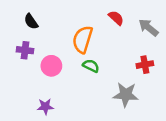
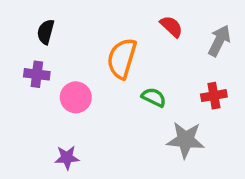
black semicircle: (31, 21) -> (46, 32), turned 49
gray arrow: (148, 27) -> (219, 41), turned 78
green semicircle: (91, 66) -> (154, 97), moved

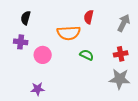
red semicircle: (171, 26) -> (89, 17), moved, turned -120
orange semicircle: (122, 58) -> (69, 33), turned -110
gray star: (186, 140) -> (120, 79), moved

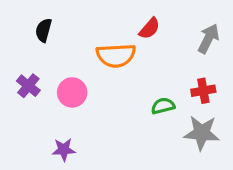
red semicircle: (89, 17) -> (150, 29), turned -152
purple cross: (21, 42) -> (28, 86), moved, turned 32
green semicircle: (87, 55) -> (163, 106), moved, turned -40

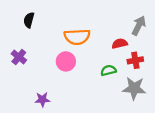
red semicircle: (150, 29) -> (120, 44), moved, turned -144
pink circle: (72, 92) -> (66, 61), moved

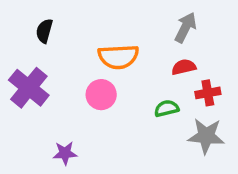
gray arrow: (139, 26) -> (185, 27), moved
purple cross: (19, 57) -> (29, 88), size x1.6

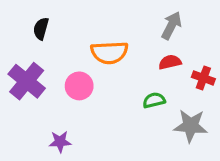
red cross: (208, 93) -> (203, 78), moved, turned 30
pink circle: (101, 95) -> (79, 86), moved

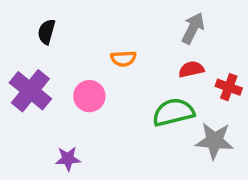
orange semicircle: (109, 53) -> (123, 59), size x0.6
green semicircle: (154, 100) -> (173, 112), size x1.6

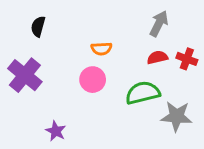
red cross: (229, 87) -> (187, 59), moved
pink circle: (89, 96) -> (93, 80), moved
purple star: (68, 159) -> (56, 131), turned 30

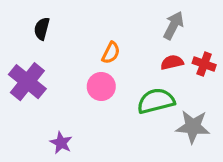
orange semicircle: (101, 49) -> (111, 53), turned -60

